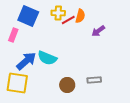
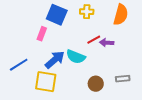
orange semicircle: (80, 16) -> (121, 15), moved, size x1.5
red line: (68, 20) -> (94, 40), moved
purple arrow: (98, 31) -> (107, 43), moved, turned 40

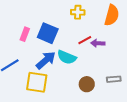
blue square: (57, 15) -> (48, 33), moved
pink rectangle: (42, 34) -> (25, 34), moved

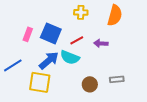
red line: (85, 40) -> (77, 40), moved

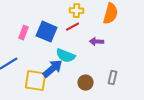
red line: (77, 40) -> (73, 27), moved
blue arrow: (49, 60) -> (53, 69), moved
gray rectangle: (117, 79) -> (113, 78), turned -72

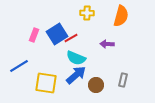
red line: (73, 27) -> (71, 38), moved
blue square: (47, 32) -> (57, 34), turned 35
blue arrow: (53, 69) -> (76, 75), moved

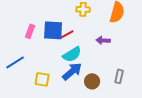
blue square: (57, 34) -> (53, 30), turned 35
cyan semicircle: (76, 58) -> (72, 54), turned -54
yellow square: (46, 83) -> (42, 79), size x0.7

